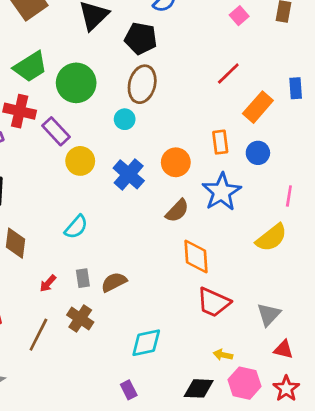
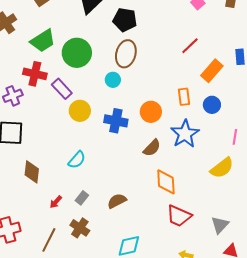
blue cross: (129, 174) -> (116, 121), turned -30
gray rectangle: (83, 278) -> (82, 198), turned 48
brown semicircle: (114, 282) -> (117, 201), moved

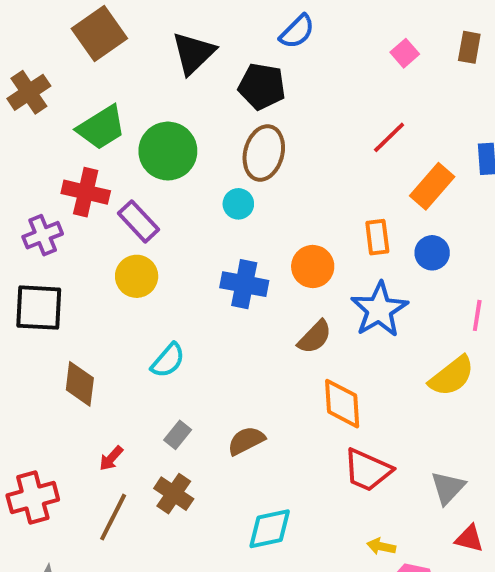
yellow circle: (80, 111) -> (137, 276), moved
red arrow: (56, 202) -> (111, 458), moved

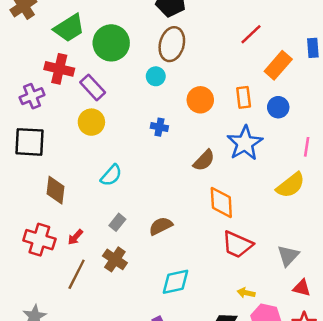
orange circle: (313, 267) -> (200, 100), moved
blue cross: (244, 284) -> (159, 127), size x0.6
red cross: (33, 497) -> (39, 240), moved, turned 32

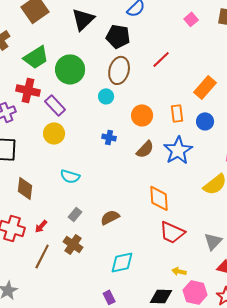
red line: (251, 34) -> (161, 59), moved
brown semicircle: (204, 160) -> (145, 149), moved
cyan semicircle: (111, 175) -> (70, 176), turned 66

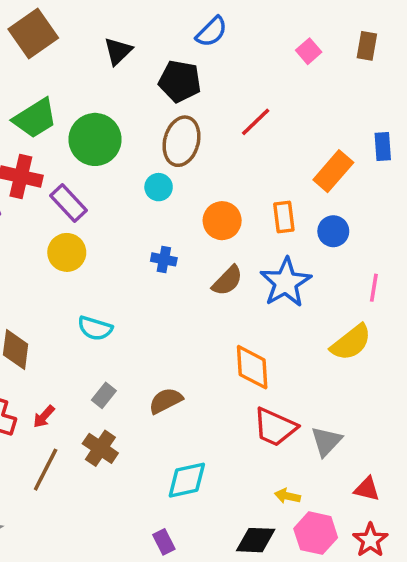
black triangle: (83, 19) -> (118, 51), size x0.7
gray triangle: (213, 241) -> (326, 441), moved

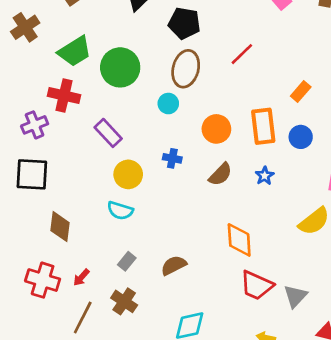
orange rectangle: (333, 171) -> (301, 91), size x0.7
purple rectangle: (69, 203) -> (108, 133), moved
orange rectangle: (284, 217) -> (263, 126), size x1.5
yellow circle: (67, 252) -> (128, 174), moved
blue star: (286, 282) -> (265, 176), size x0.5

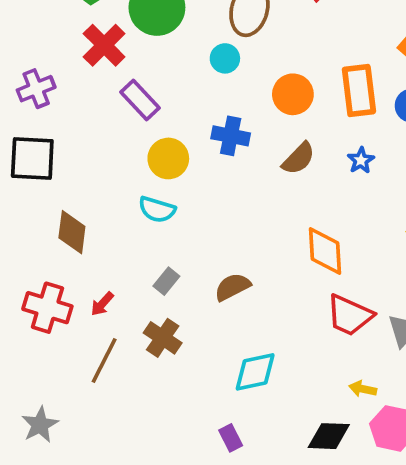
red cross: (64, 95) -> (104, 45), moved, turned 32
blue cross: (172, 158) -> (231, 136), size x1.4

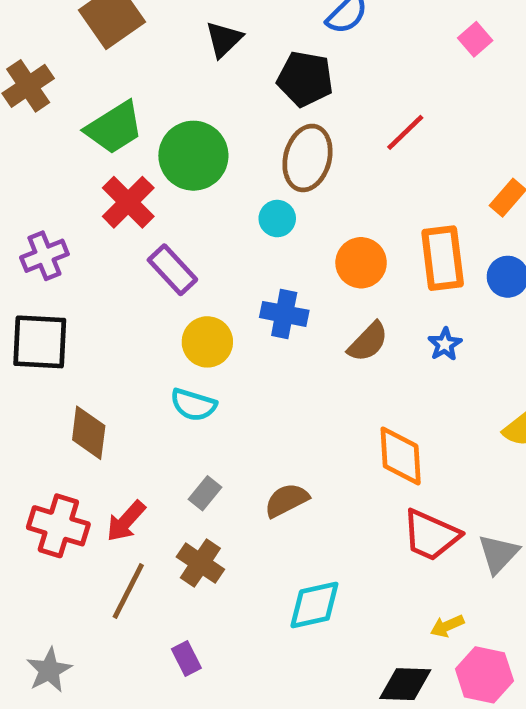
red arrow: (102, 304) -> (126, 521), size x1.4
yellow arrow: (363, 389) -> (447, 626), turned -36
purple rectangle: (231, 438) -> (186, 659), moved

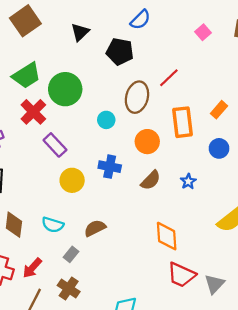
brown ellipse: (307, 158) -> (137, 97), moved
orange rectangle: (443, 258) -> (183, 122), moved
cyan semicircle: (193, 405) -> (53, 225), moved
brown semicircle: (287, 500) -> (95, 228), moved

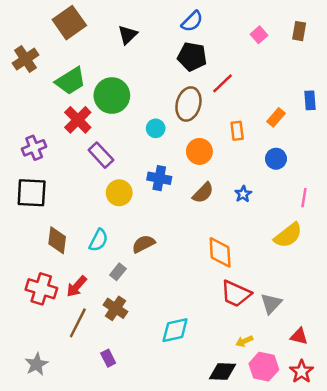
black pentagon: (120, 52) -> (192, 57), moved
orange rectangle: (183, 122) -> (237, 131), size x0.6
cyan semicircle: (53, 225) -> (98, 240), turned -80

